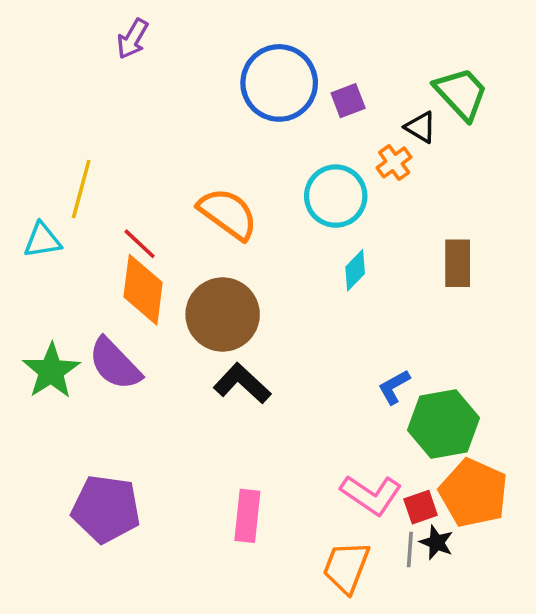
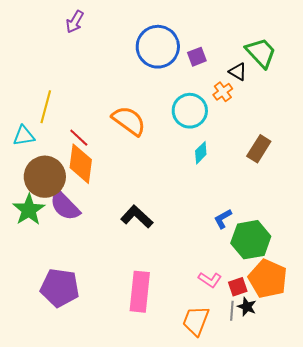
brown rectangle: (458, 263) -> (259, 149), turned 32
brown circle: (223, 314) -> (45, 177), moved
pink L-shape: (371, 495) -> (210, 280), size x0.7
pink rectangle: (247, 516) -> (140, 292), size x1.4

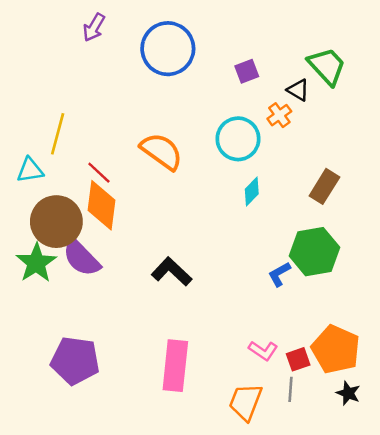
blue circle: (158, 47) -> (168, 49), moved
green hexagon: (251, 240) -> (314, 252), moved
black star: (247, 307) -> (348, 393), moved

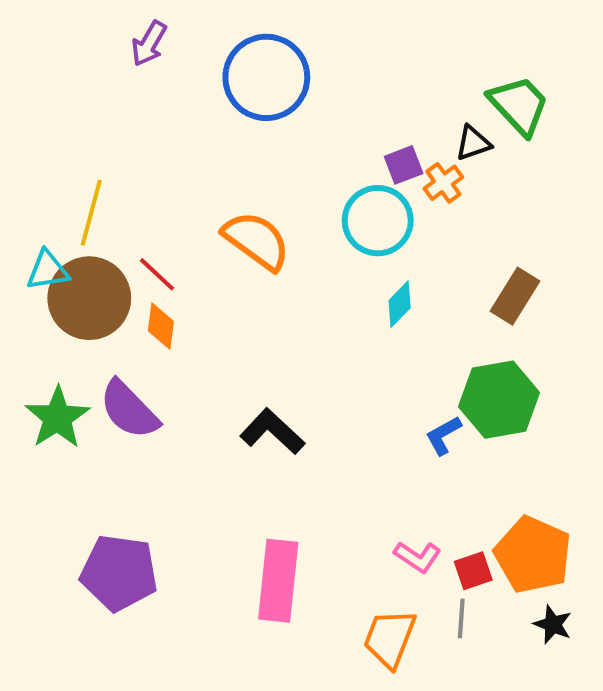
purple square: (247, 71) -> (404, 165), moved
black triangle: (298, 90) -> (473, 143), turned -50
orange diamond: (101, 205) -> (161, 326), size x0.6
brown circle: (56, 222) -> (89, 298), moved

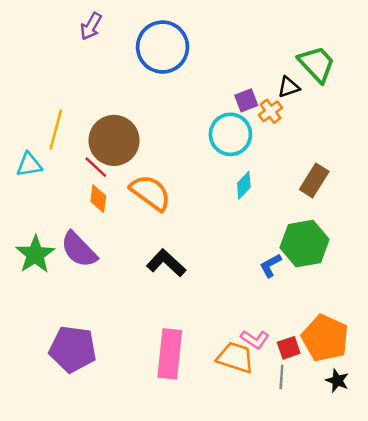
orange semicircle: (256, 241) -> (150, 193), moved
brown circle: (89, 298) -> (114, 140), moved
orange trapezoid: (390, 638) -> (235, 358), moved, turned 87

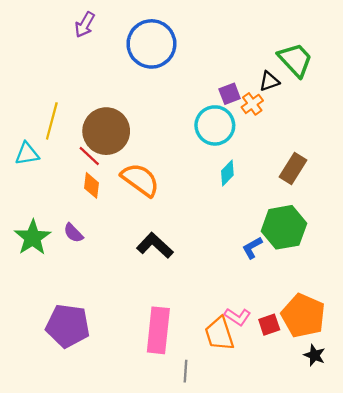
purple semicircle: (79, 250) -> (73, 233), size x0.6
orange trapezoid: (235, 358) -> (219, 334), turned -126
gray line: (281, 377) -> (185, 371), moved

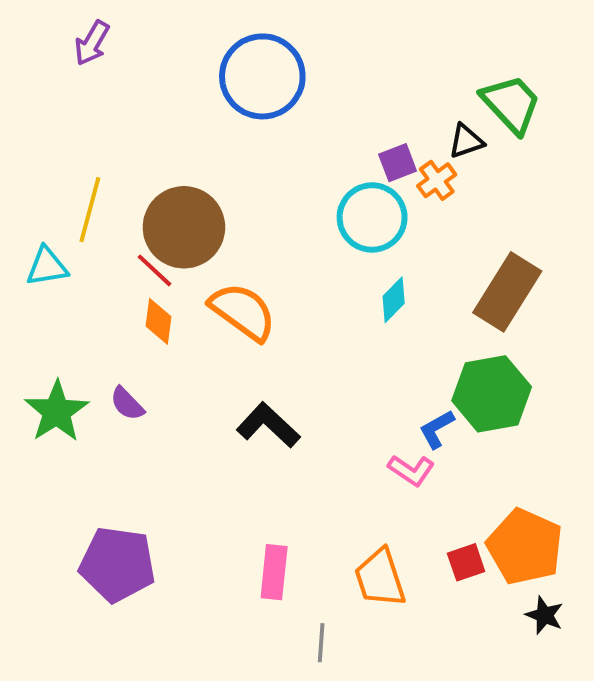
purple arrow: (85, 25) -> (92, 43), moved
brown rectangle: (293, 168) -> (507, 292), size x1.4
pink L-shape: (238, 317) -> (411, 470), moved
pink rectangle: (158, 330) -> (274, 572), size x0.7

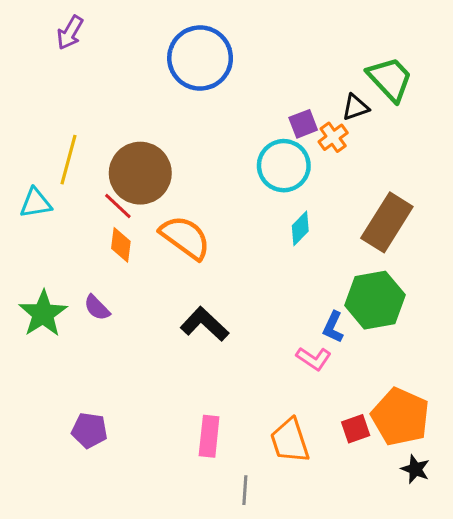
blue L-shape: (437, 429) -> (333, 327), turned -36
purple pentagon: (117, 564) -> (89, 430), size x0.6

